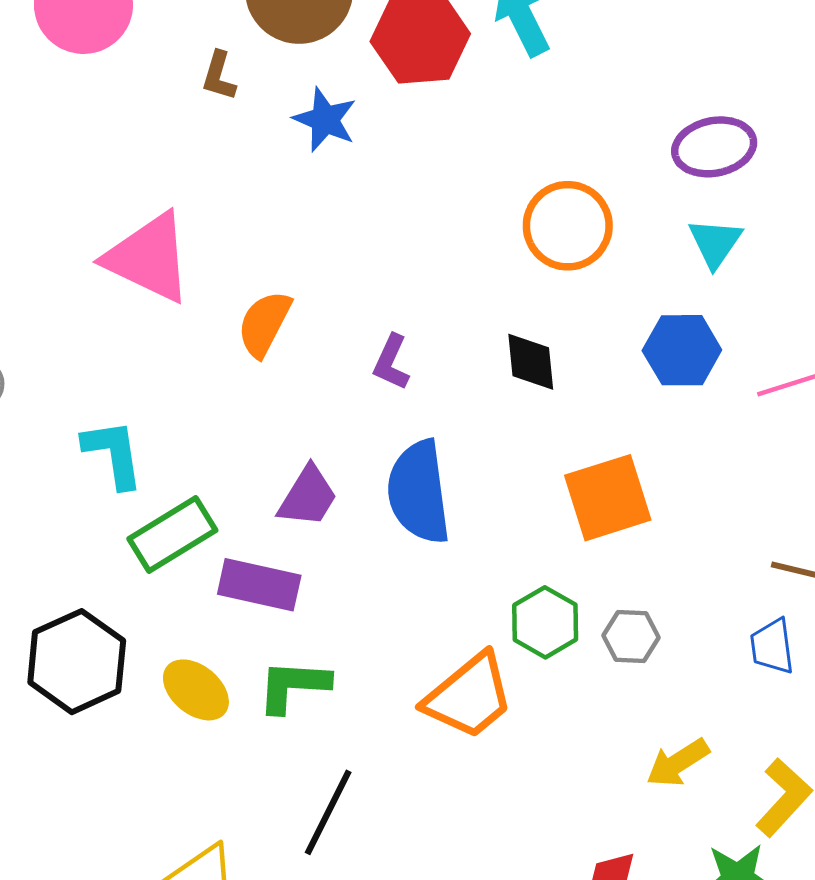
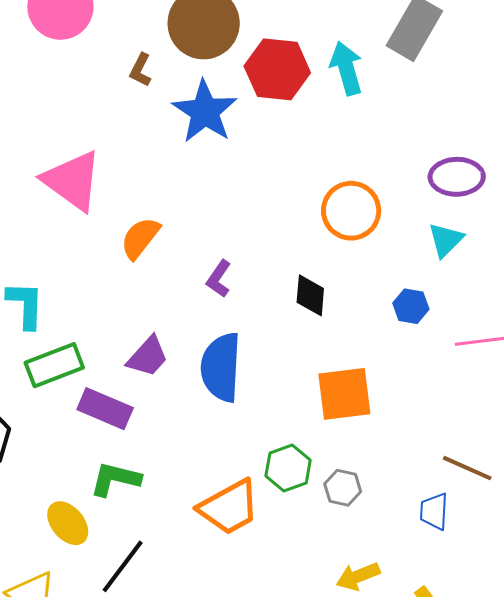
blue star: (325, 120) -> (205, 112), size x1.5
blue hexagon: (682, 350) -> (411, 306), size x0.7
yellow ellipse: (196, 690) -> (68, 523), moved

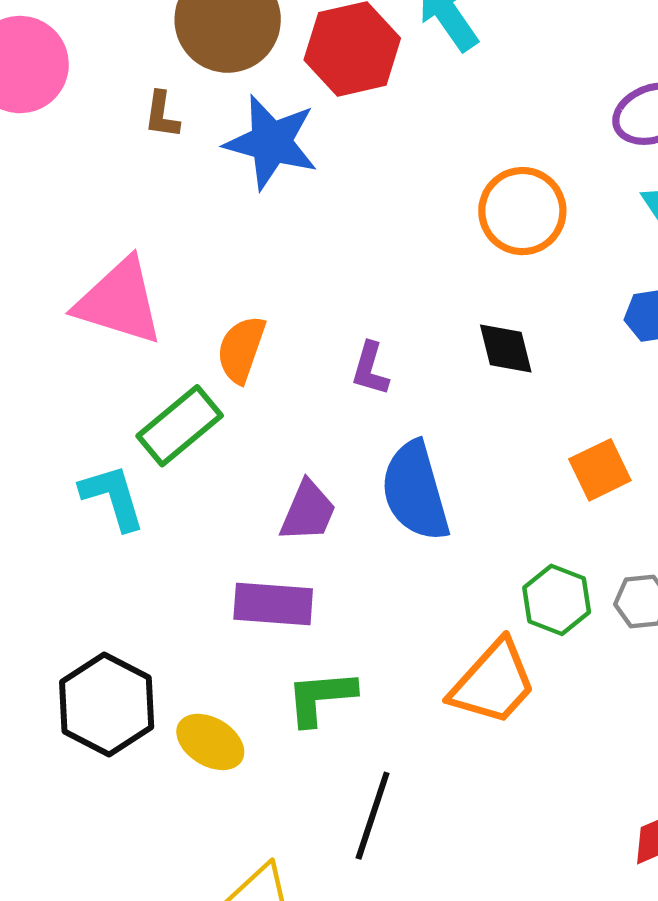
green rectangle: (54, 365) -> (180, 426), moved
orange square: (344, 394) -> (600, 470), size x0.7
yellow ellipse: (68, 523) -> (210, 742), moved

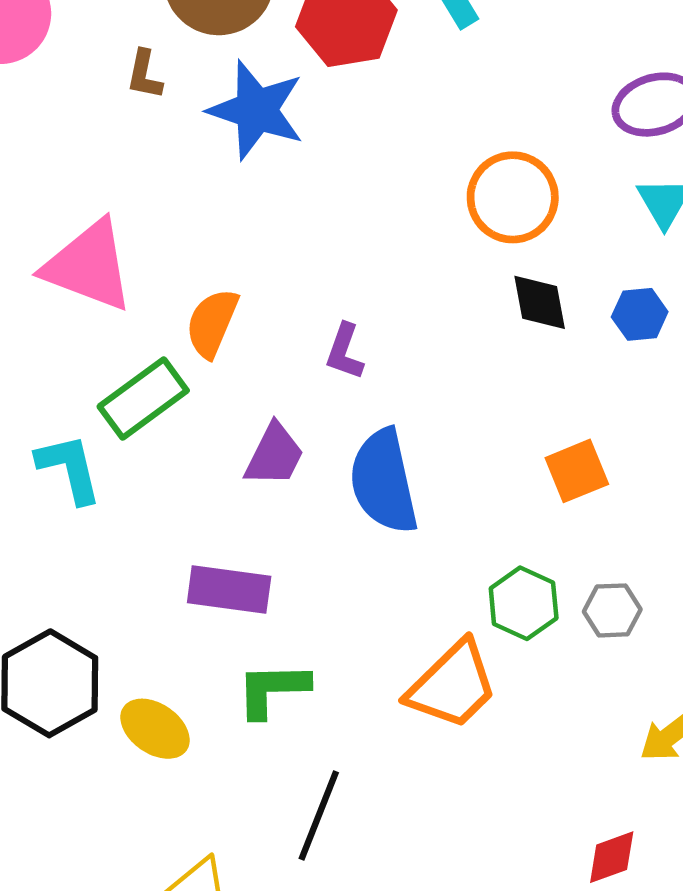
black diamond: (506, 348) -> (540, 302), moved
purple trapezoid: (308, 511) -> (274, 455), moved

